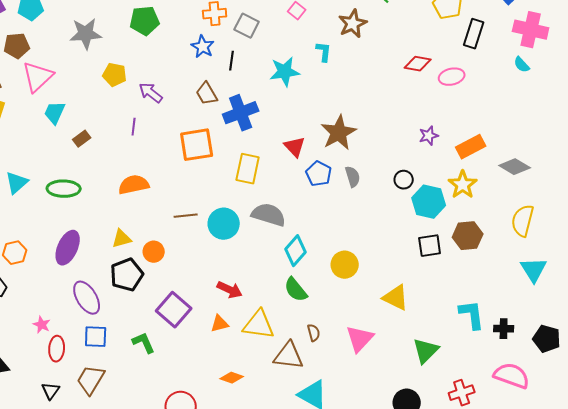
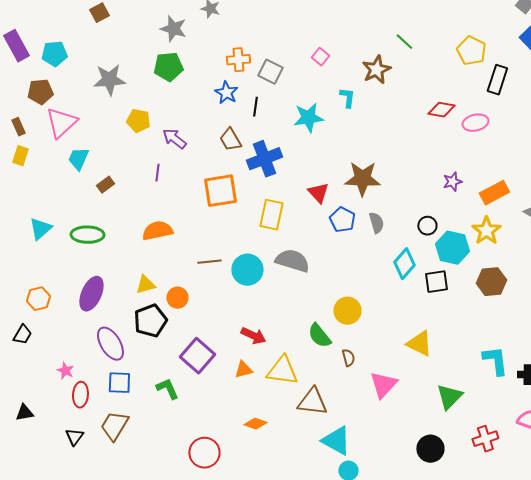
brown star: (339, 133) -> (362, 179), turned 30
black square: (430, 246) -> (436, 282), moved
cyan diamond: (296, 251) -> (404, 264), moved
yellow circle: (345, 265) -> (347, 311), moved
brown semicircle: (314, 333) -> (348, 358), moved

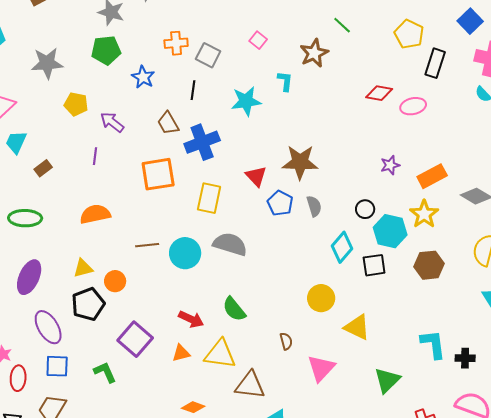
blue star: (226, 93) -> (143, 77), moved
yellow circle: (347, 311) -> (321, 298), moved
green semicircle: (319, 336) -> (234, 309), moved

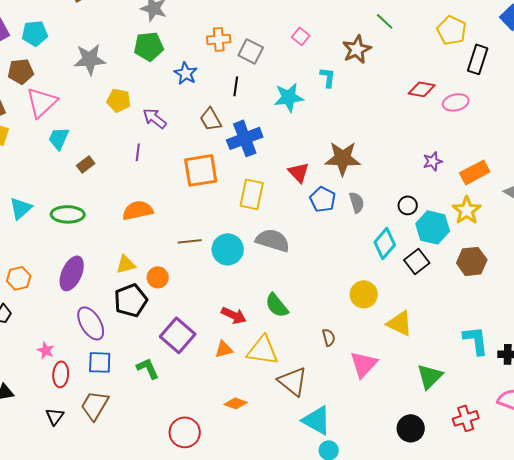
black square: (374, 265) -> (417, 261), turned -30
brown triangle: (250, 385) -> (293, 381), turned 32

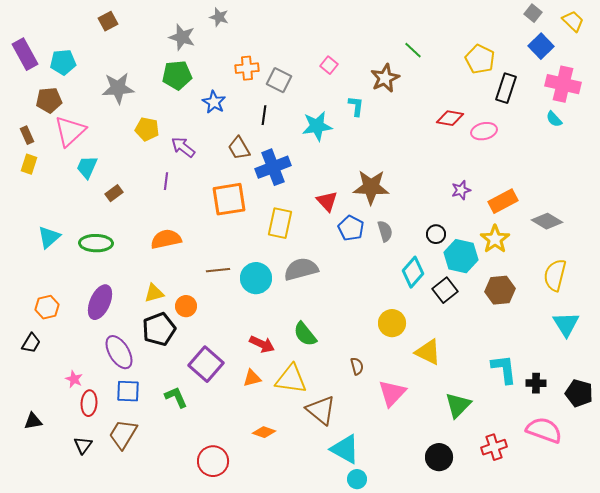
gray semicircle: (273, 240) -> (301, 269), turned -32

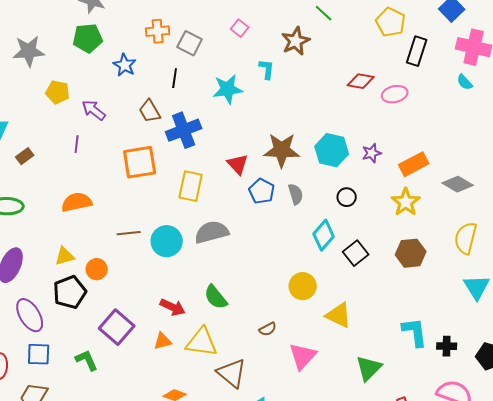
cyan hexagon: (461, 256) -> (332, 150), moved
brown semicircle: (357, 366) -> (268, 329), turned 78

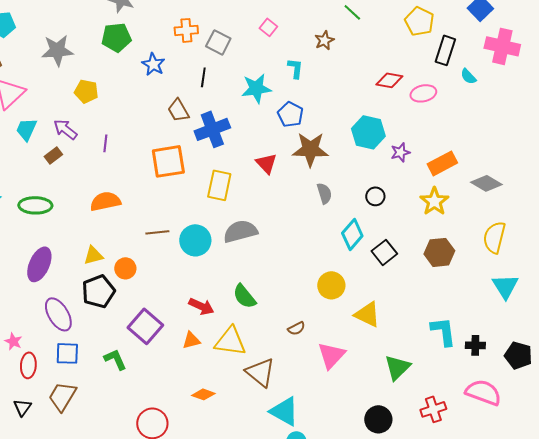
brown star: (296, 41) -> (324, 40), size x0.7
cyan semicircle: (465, 82) -> (468, 76), moved
purple arrow: (94, 110) -> (65, 129), moved
cyan hexagon: (332, 150) -> (368, 132), moved
blue pentagon: (262, 191) -> (290, 114), moved

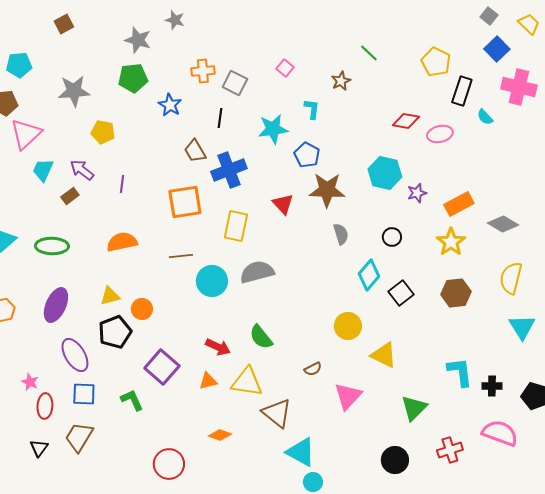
brown line: (157, 232) -> (181, 256), moved

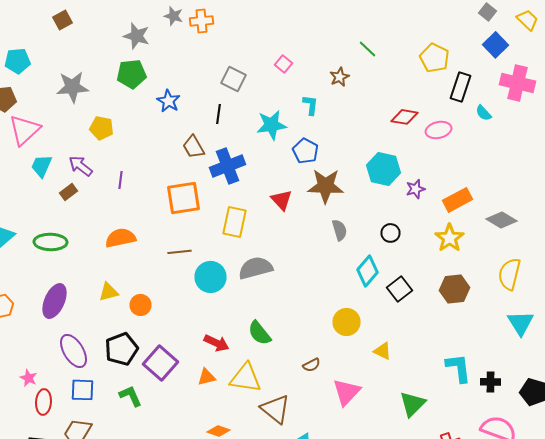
orange cross: (203, 71) -> (202, 21), moved
black pentagon: (115, 332) -> (122, 349), moved
yellow triangle: (384, 355) -> (382, 351), size x0.7

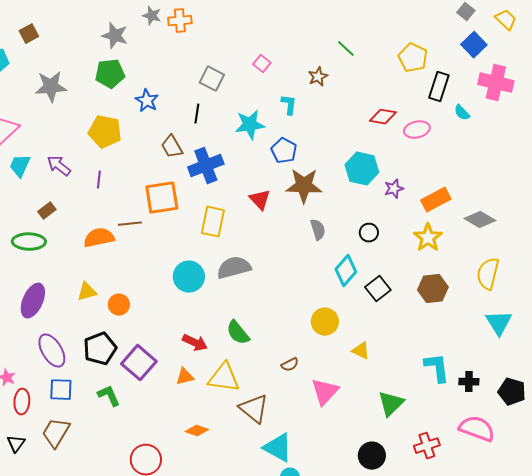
brown square: (62, 20) -> (29, 34), moved
yellow pentagon: (102, 128) -> (105, 132), moved, size x1.4
brown rectangle: (68, 192) -> (47, 211), moved
brown line: (180, 252) -> (130, 224), moved

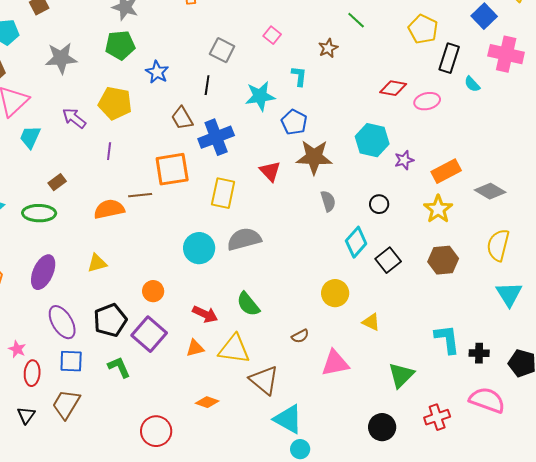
purple arrow: (59, 166) -> (74, 118), moved
orange circle: (119, 305) -> (153, 291), moved
pink triangle: (325, 392) -> (335, 363), turned 36

